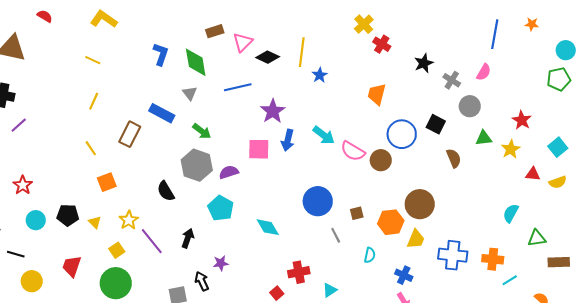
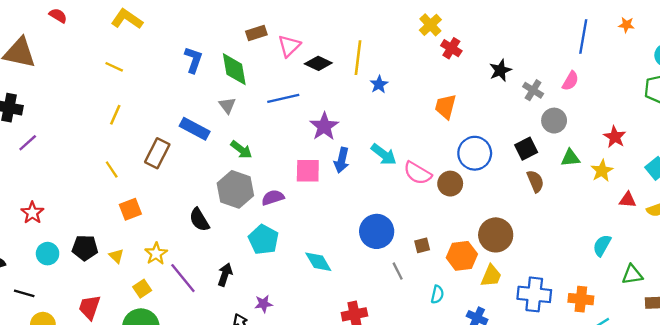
black square: (436, 124) -> (526, 149), moved, turned 36

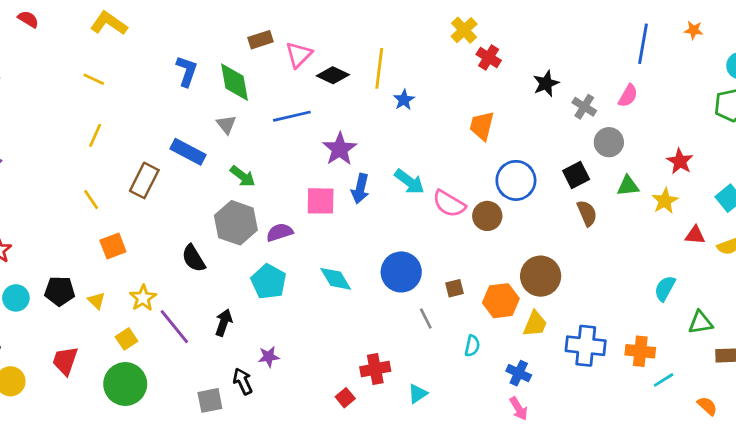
cyan diamond: (318, 262) -> (336, 279), moved

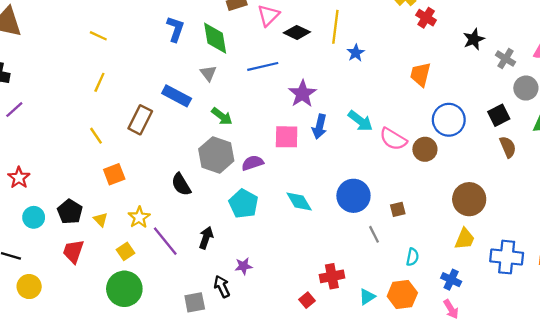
black pentagon: (60, 291) -> (70, 212), turned 30
orange hexagon: (501, 301) -> (402, 294), moved
red trapezoid: (65, 361) -> (73, 251), moved

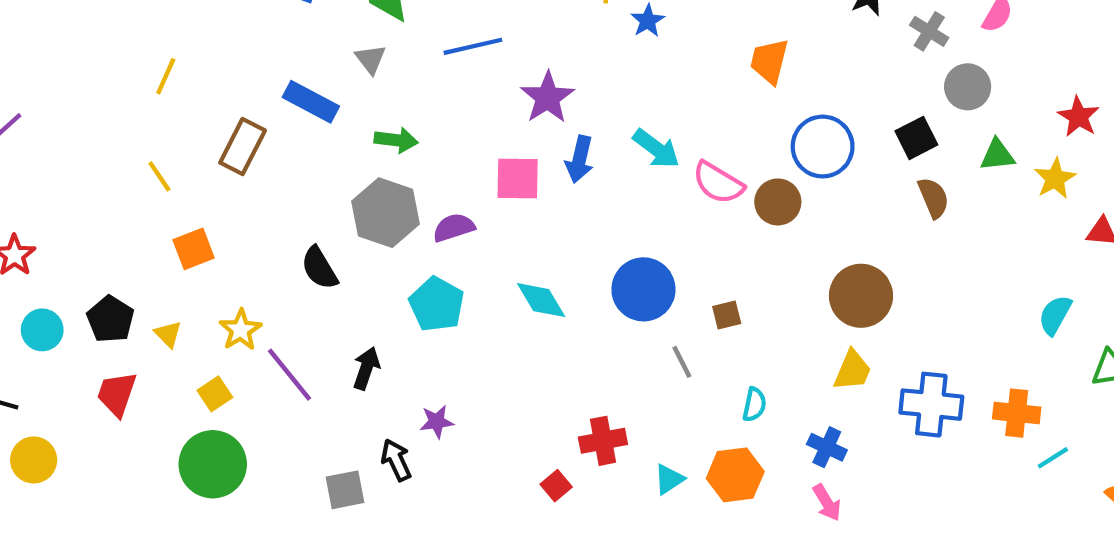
green arrow: (222, 116) -> (396, 140), turned -30

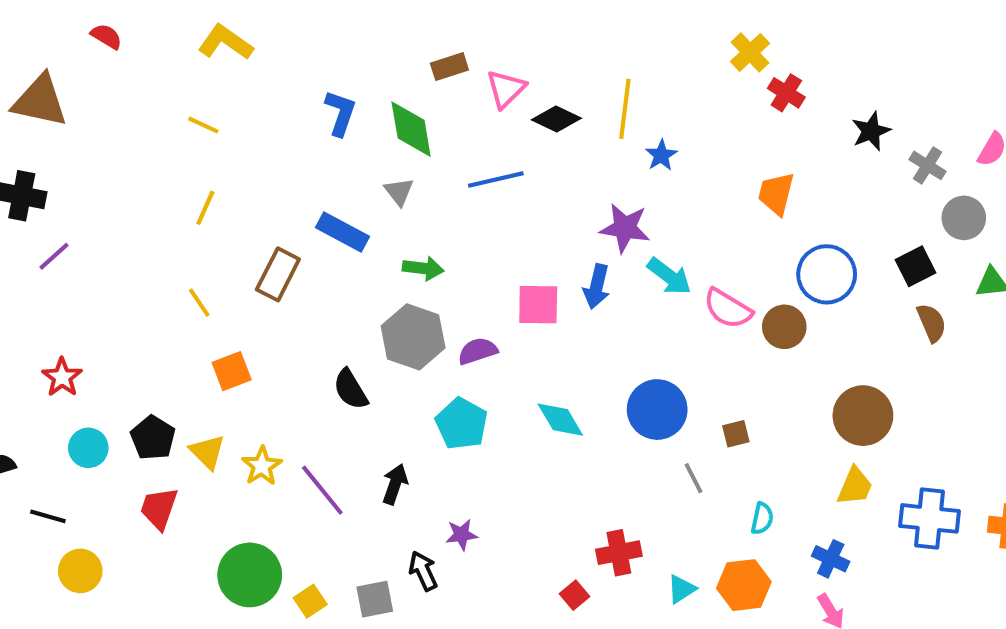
purple star: (548, 97) -> (625, 228), moved, turned -30
yellow star: (240, 330) -> (262, 466), moved
yellow triangle: (168, 334) -> (207, 452), size x1.4
yellow square: (215, 394) -> (310, 601), moved

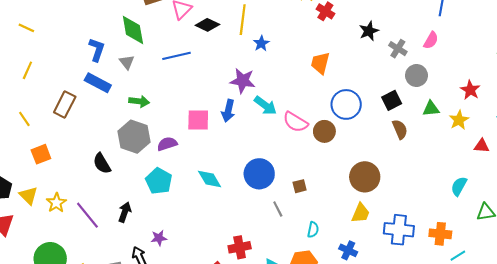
blue L-shape: (340, 113) -> (97, 50), moved

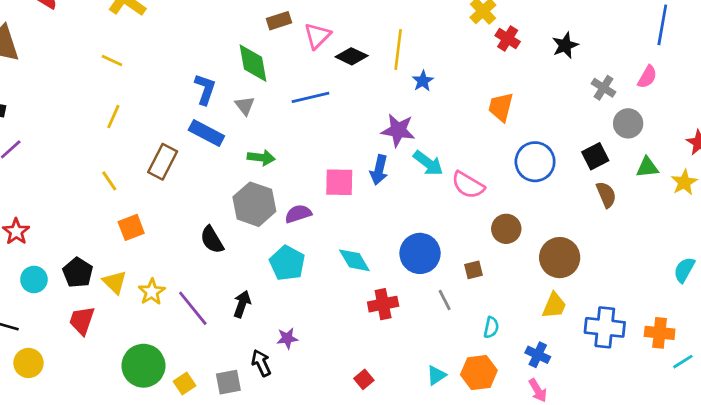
black star: (369, 31) -> (565, 45), moved
brown circle: (324, 131) -> (506, 229), moved
red cross: (240, 247) -> (383, 304), moved

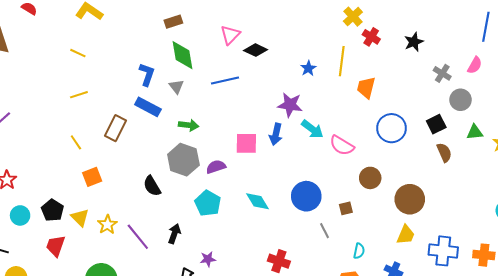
brown rectangle: (279, 21) -> (173, 22), moved
yellow line: (398, 49) -> (342, 61), moved
yellow line: (113, 117) -> (79, 95), turned 48
red cross: (383, 304) -> (279, 261), moved, turned 30

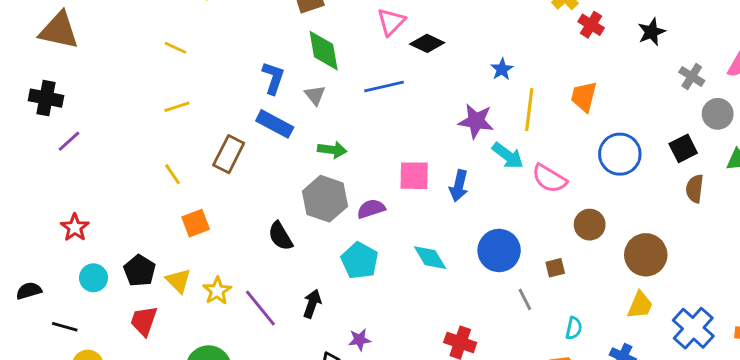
yellow line: (342, 61) -> (529, 110), moved
blue arrow: (276, 134) -> (459, 186), moved
brown semicircle: (444, 153) -> (695, 189), turned -150
blue cross: (443, 251) -> (693, 328), turned 36

